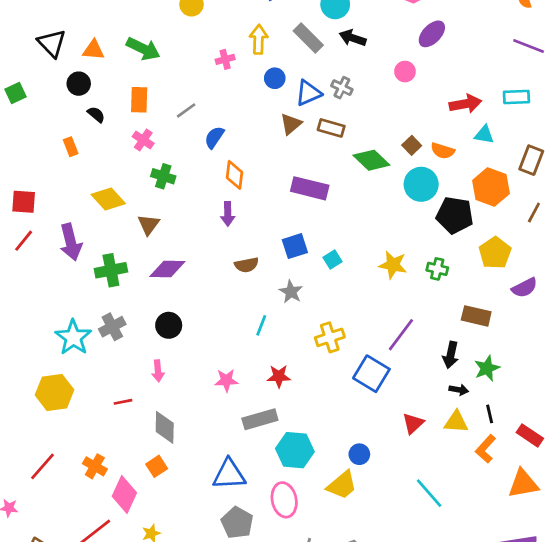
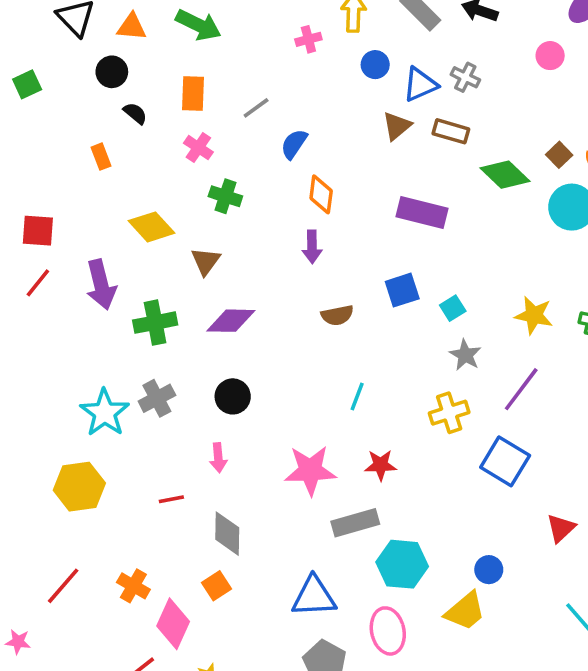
gray star: (291, 292) -> (465, 355), moved
purple line: (401, 335) -> (521, 389), moved
pink star: (226, 380) -> (310, 470), size x1.6

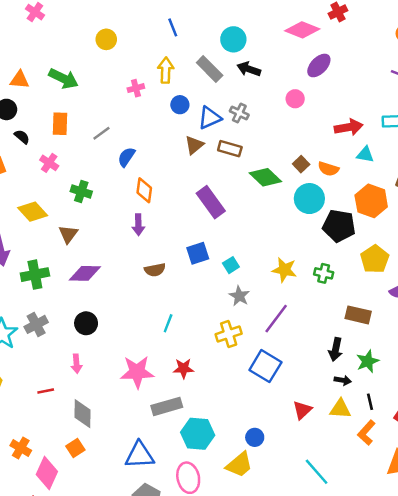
pink cross: (198, 148) -> (49, 163), moved
purple rectangle: (422, 212) -> (211, 202), turned 40

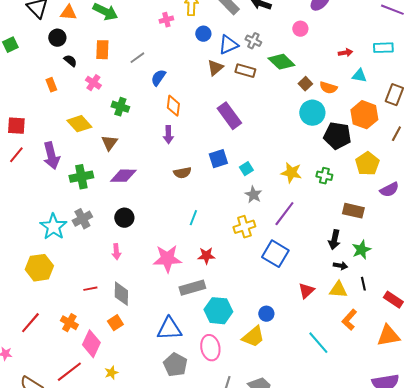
red arrow: (349, 127) -> (345, 53), size x0.6
green diamond: (265, 177) -> (281, 62), moved
red line: (46, 391) -> (90, 289), moved
orange L-shape: (366, 433) -> (349, 320), moved

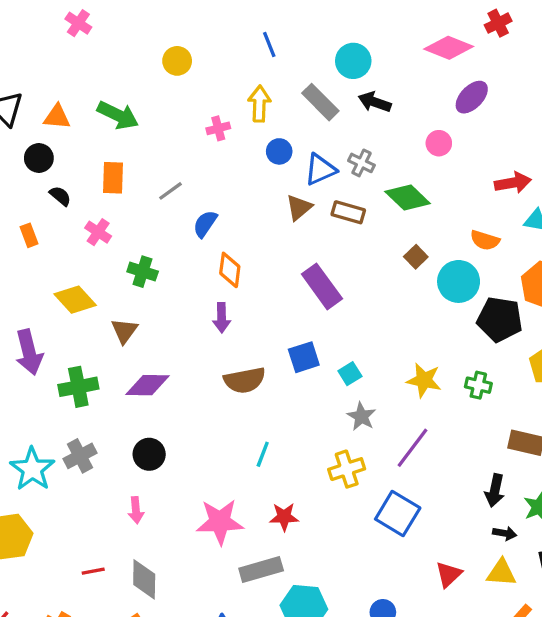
red arrow: (345, 53) -> (513, 183), size x1.5
brown square: (305, 84) -> (416, 257), moved
brown semicircle: (182, 173) -> (245, 380), size x1.4

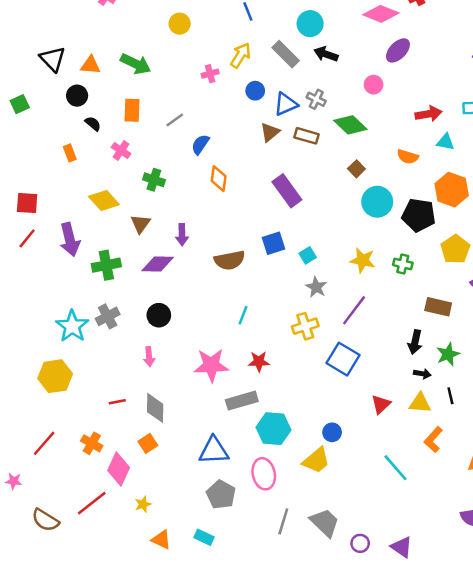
yellow arrow: (259, 104) -> (241, 55), turned 30
cyan circle: (459, 281) -> (377, 202), moved
purple arrow: (222, 318) -> (182, 235), moved

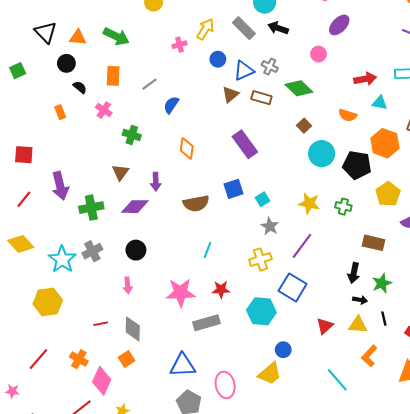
orange diamond: (219, 179) -> (187, 148), moved
yellow diamond: (104, 201) -> (21, 244), moved
red line: (27, 238) -> (24, 199), moved
cyan hexagon: (274, 429) -> (261, 311), moved

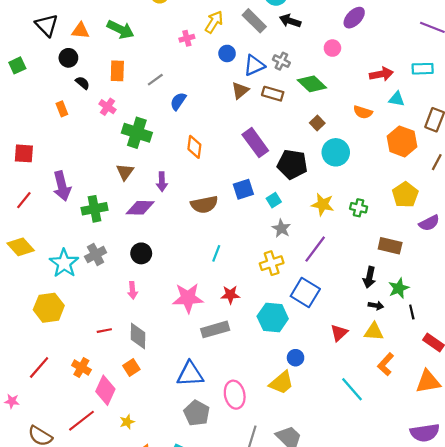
green cross: (132, 135) -> (137, 133), size x1.5
black pentagon: (357, 165) -> (292, 164), moved
black line: (384, 319) -> (412, 312), moved

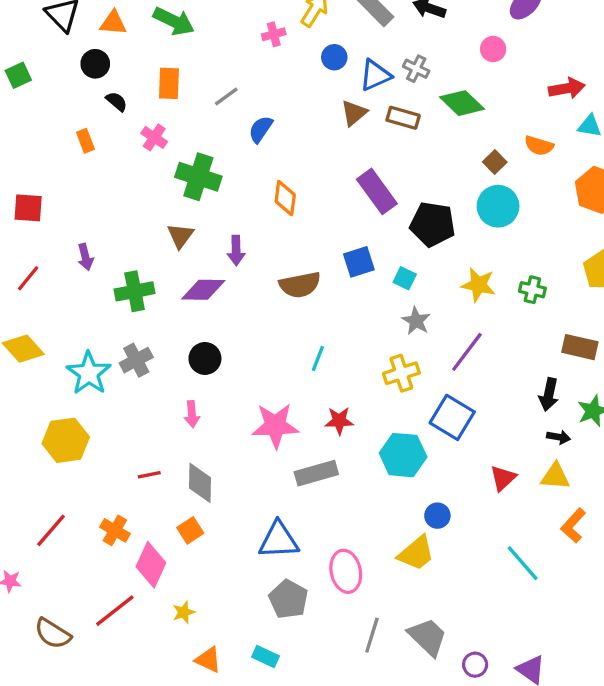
brown square: (317, 123) -> (495, 162), moved
purple arrow: (62, 186) -> (85, 257), size x0.6
cyan square: (274, 200) -> (405, 278), turned -32

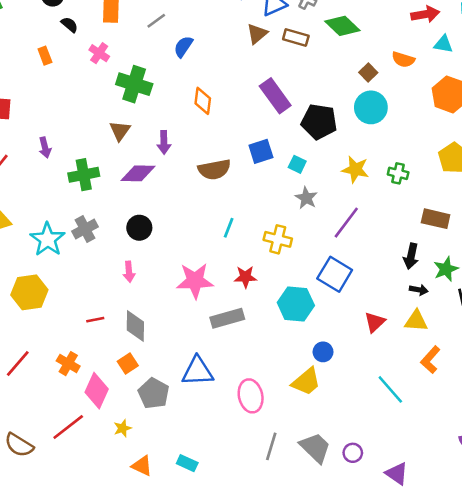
yellow cross: (401, 373) -> (278, 239), moved, turned 32
gray pentagon: (288, 599) -> (154, 393), moved
purple circle: (475, 665) -> (353, 453), moved

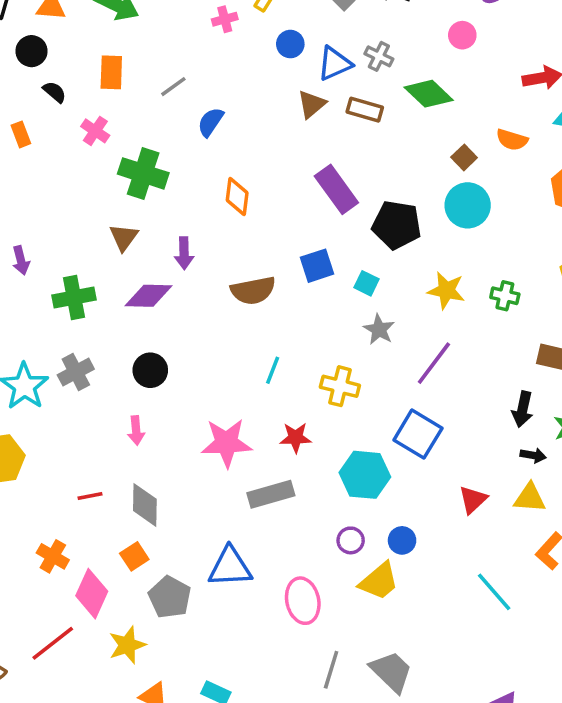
yellow star: (123, 428) -> (127, 645), size x1.5
purple circle: (353, 453) -> (351, 540), moved

